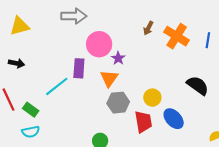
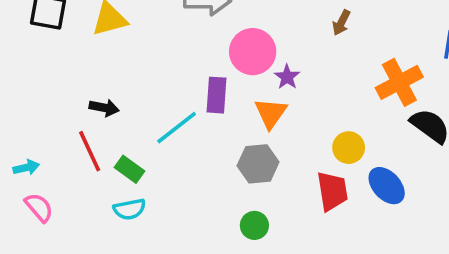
orange cross: (177, 36) -> (399, 82), moved, turned 30
black arrow: (17, 63) -> (104, 108), moved
gray hexagon: (118, 103) -> (258, 164), moved

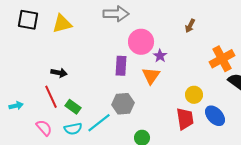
cyan line: (177, 128) -> (99, 123), moved
gray hexagon: (258, 164) -> (123, 104), moved
pink semicircle: (39, 207) -> (44, 128), moved

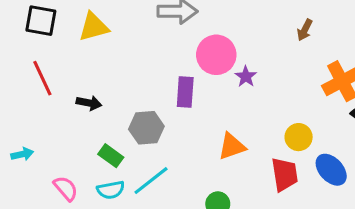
brown arrow: (190, 26) -> (305, 30), moved
orange triangle: (151, 76) -> (232, 146), moved, turned 36
red line: (51, 97) -> (42, 78), moved
gray hexagon: (123, 104) -> (146, 128), moved

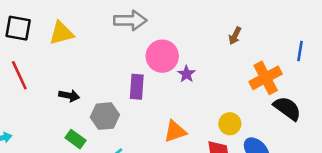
black arrow: (89, 103) -> (69, 96), moved

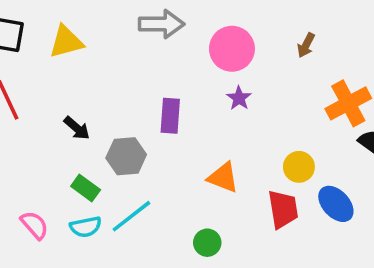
pink circle: (162, 56) -> (232, 49), moved
black arrow: (69, 96) -> (77, 128), turned 30
orange triangle: (175, 131) -> (223, 177), turned 40

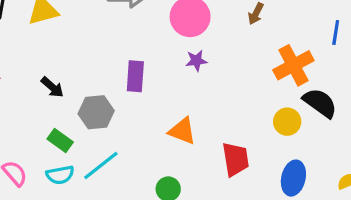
purple star: (239, 98) -> (196, 61), turned 30
yellow circle: (299, 167) -> (287, 122), moved
blue ellipse: (336, 204) -> (293, 178), moved, turned 56

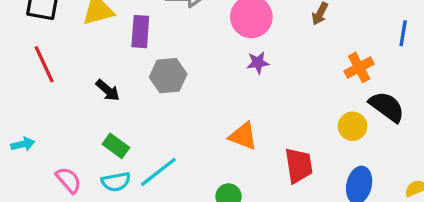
orange cross: (293, 65) -> (359, 67), size x0.7
purple rectangle: (135, 76) -> (140, 32), moved
gray hexagon: (96, 112) -> (168, 76), moved

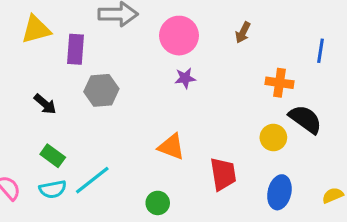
orange cross: (359, 67) -> (279, 83), turned 36

